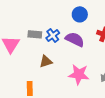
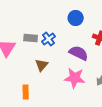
purple semicircle: (75, 39) -> (79, 53), moved
brown triangle: (46, 61) -> (42, 65), turned -32

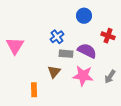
gray rectangle: (31, 38) -> (66, 54), moved
brown triangle: (42, 65) -> (54, 72), moved

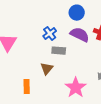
purple semicircle: (87, 51) -> (80, 35), moved
pink star: (83, 76) -> (76, 88), moved, turned 30

